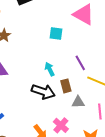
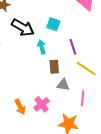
cyan square: (56, 34) -> (53, 24), moved
black arrow: (43, 92) -> (23, 28), moved

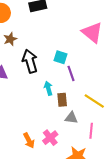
black arrow: (23, 28) -> (30, 61), turned -135
cyan arrow: (42, 47) -> (48, 88), moved
purple line: (73, 47) -> (71, 73), moved

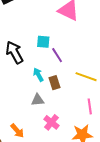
gray triangle: (71, 118) -> (38, 100), moved
orange arrow: (29, 141) -> (17, 131), moved

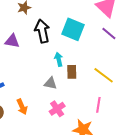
cyan square: (43, 42) -> (73, 29), size x1.6
purple line: (57, 55) -> (109, 34), moved, turned -35

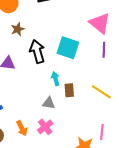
purple line: (109, 34) -> (104, 50), turned 56
pink line: (98, 105) -> (102, 132), moved
pink cross: (57, 109) -> (45, 127), moved

